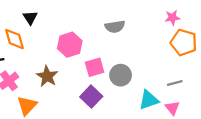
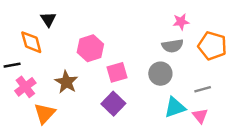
pink star: (172, 18) -> (181, 22), moved
gray semicircle: (115, 27) -> (172, 46), moved
gray circle: (121, 75) -> (160, 74), moved

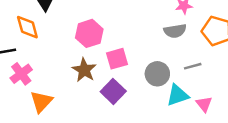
gray circle: (160, 74) -> (157, 74), moved
brown star: (66, 82) -> (84, 70), moved
gray line: (203, 89) -> (193, 66), moved

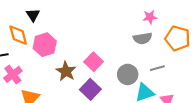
pink hexagon: (89, 33) -> (45, 45), moved
pink square: (117, 59) -> (94, 62), turned -30

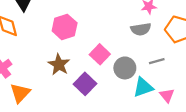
pink hexagon: (45, 45) -> (65, 27), moved
pink square: (94, 62) -> (100, 54), moved

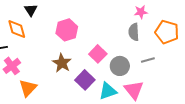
gray semicircle: (141, 29) -> (134, 32), turned 96
cyan triangle: (143, 87) -> (108, 91), moved
pink triangle: (167, 95) -> (134, 90), moved, size x1.5

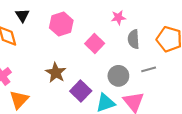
pink star: (141, 12) -> (118, 18), moved
pink hexagon: (67, 30) -> (61, 24), moved
pink square: (98, 54) -> (95, 43), moved

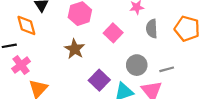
gray line: (149, 69) -> (167, 69), moved
brown star: (56, 73) -> (75, 49), moved

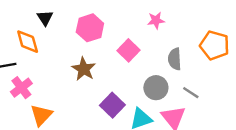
gray semicircle: (152, 29) -> (175, 59), moved
gray line: (167, 69) -> (191, 93), turned 48

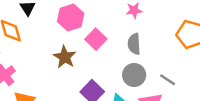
pink square: (129, 50) -> (96, 39), moved
gray semicircle: (175, 59) -> (134, 44), moved

